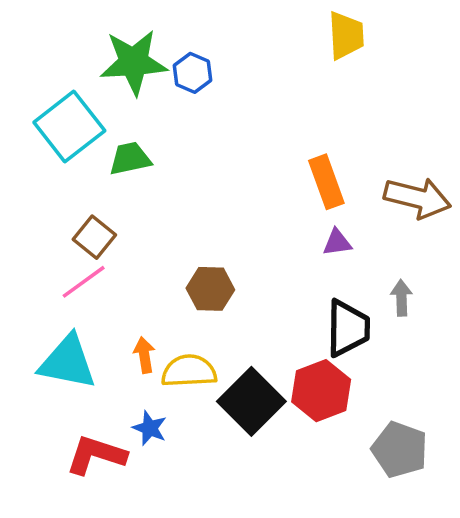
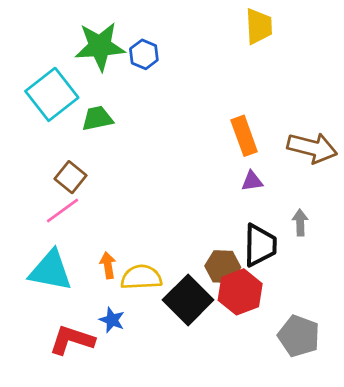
brown hexagon: (210, 289) -> (223, 267), moved

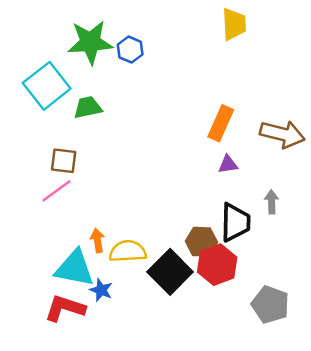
orange rectangle: (244, 136) -> (221, 123), turned 44
brown square: (71, 177) -> (64, 161), turned -32
cyan triangle: (51, 271) -> (75, 268), moved

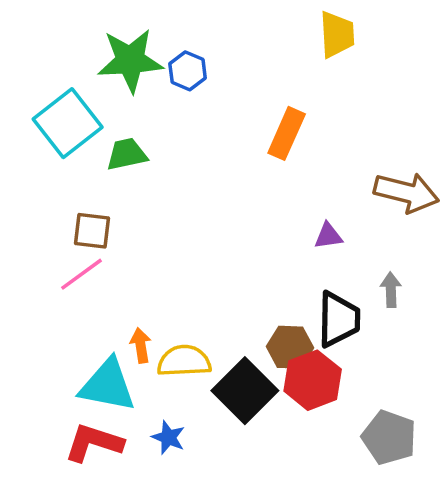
orange rectangle: (221, 123) -> (287, 133), moved
blue star: (101, 290) -> (168, 437), moved

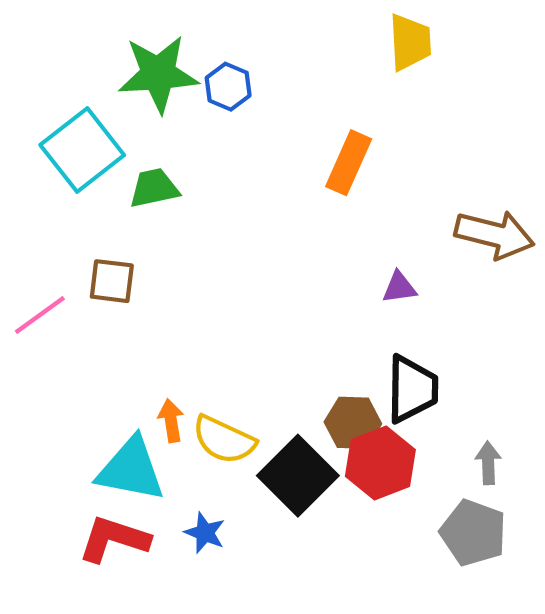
pink line: (82, 274) -> (40, 315), moved
gray arrow: (391, 290) -> (488, 463), moved
yellow semicircle: (184, 361) -> (224, 440), turned -152

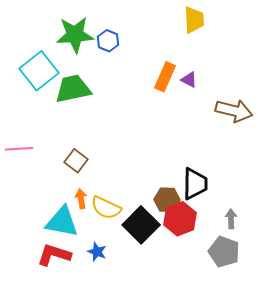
green trapezoid: (154, 188) -> (73, 89), size x1.5
brown square: (112, 281) -> (76, 161), moved, turned 30
purple triangle: (399, 287) -> (189, 80), moved, turned 36
pink line: (40, 315) -> (19, 149), turned 32

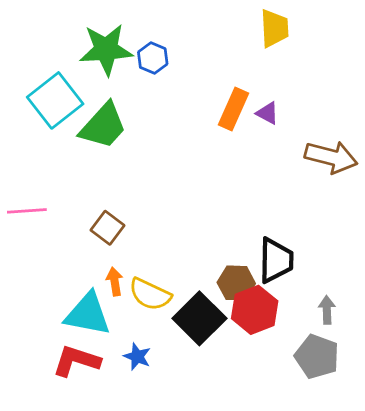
green trapezoid: (73, 89) -> (103, 126), turned 144

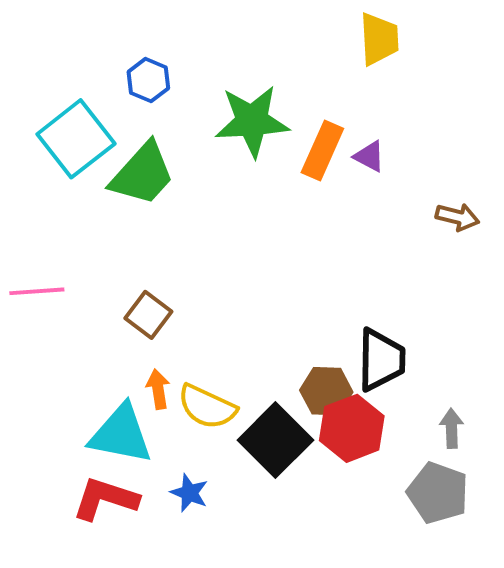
green star: (106, 50) -> (252, 121), moved
blue hexagon: (153, 58) -> (148, 80), moved
brown arrow: (331, 157) -> (457, 217), size x0.6

